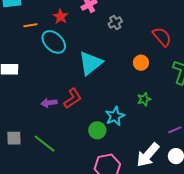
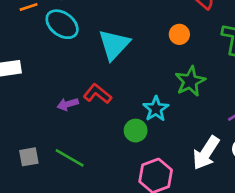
red L-shape: (73, 98) -> (97, 94), turned -100
green star: (144, 99) -> (190, 81), size x1.6

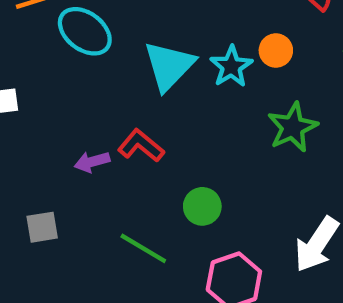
cyan star: (156, 109) -> (231, 67), moved
gray square: (29, 157) -> (42, 227), moved
green line: (70, 158) -> (143, 248), moved

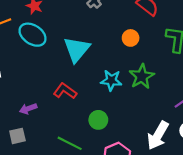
cyan star: (231, 67) -> (111, 80), moved, turned -30
purple arrow: (92, 162) -> (28, 109), moved

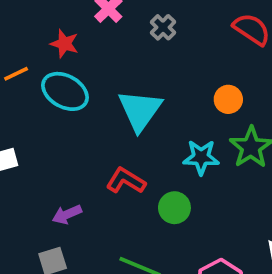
orange circle: (131, 38) -> (228, 99), moved
green circle: (98, 120) -> (174, 208), moved

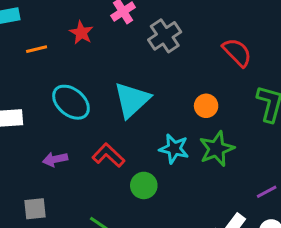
gray cross: (163, 27) -> (165, 36), size x1.5
cyan ellipse: (65, 91) -> (71, 102), moved
purple arrow: (67, 214) -> (55, 159), moved

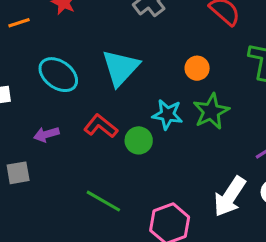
green circle: (144, 185) -> (139, 140), moved
gray square: (35, 209) -> (18, 173), moved

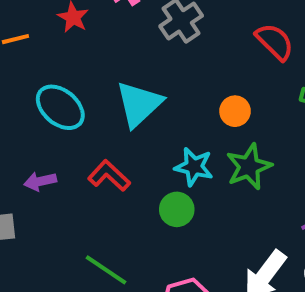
green circle: (139, 140) -> (177, 209), moved

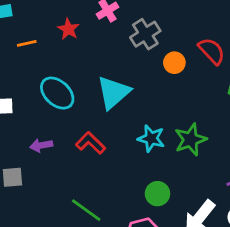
orange circle: (235, 111) -> (174, 63), moved
green circle: (177, 209) -> (157, 194), moved

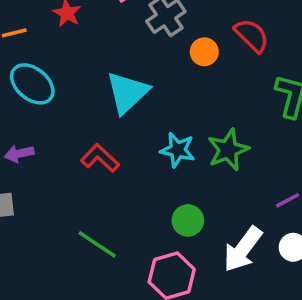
cyan ellipse: (57, 93) -> (32, 84), moved
purple arrow: (41, 145) -> (19, 154), moved

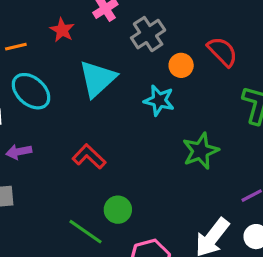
cyan triangle: (127, 92) -> (97, 79), moved
cyan star: (178, 150) -> (159, 100), moved
green circle: (188, 220) -> (118, 210), moved

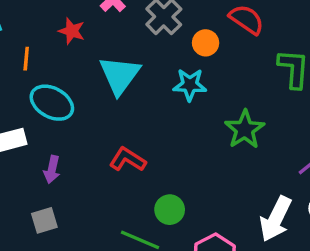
orange line: (16, 47) -> (26, 59), turned -60
purple arrow: (19, 152) -> (52, 170), turned -55

